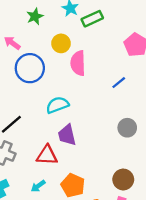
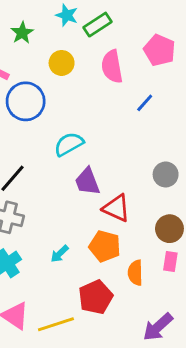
pink semicircle: (78, 63) -> (112, 67), moved
gray circle: (127, 128) -> (166, 174), moved
red triangle: (47, 155) -> (116, 208), moved, turned 30

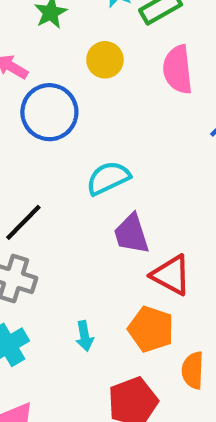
cyan arrow: (59, 254) -> (85, 336), turned -60

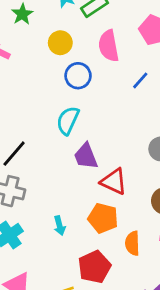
blue circle: (49, 112) -> (78, 76), moved, size x0.7
cyan semicircle: (108, 178) -> (68, 121), turned -36

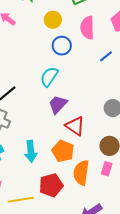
purple trapezoid: (86, 156) -> (58, 104), turned 55
cyan arrow: (60, 226) -> (31, 151), size x1.5
orange semicircle: (132, 243) -> (81, 173), size x1.4

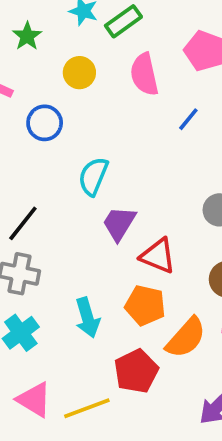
blue circle: (62, 46) -> (45, 123), moved
orange semicircle: (81, 173) -> (186, 338), turned -135

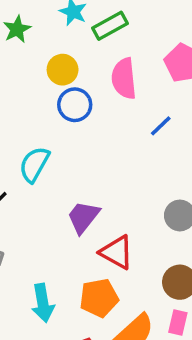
blue circle: (45, 123) -> (75, 105), moved
cyan semicircle: (93, 176) -> (34, 164), moved
orange pentagon: (145, 305) -> (99, 298), turned -30

